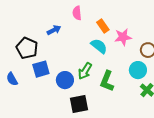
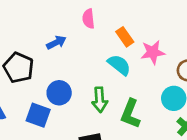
blue square: (41, 69) -> (38, 115), moved, turned 36
green arrow: (85, 71) -> (100, 100), turned -36
blue circle: (65, 80) -> (59, 93), moved

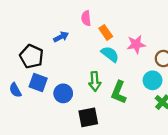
orange rectangle: (125, 37) -> (106, 32), moved
blue circle: (59, 93) -> (63, 93), moved
blue square: (38, 115) -> (38, 83), moved

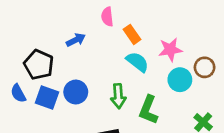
cyan circle: (152, 80) -> (180, 80), moved
blue semicircle: (15, 90) -> (18, 93), moved
blue circle: (63, 93) -> (76, 92), moved

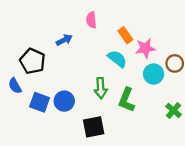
orange rectangle: (132, 34) -> (125, 35), moved
blue circle: (76, 92) -> (64, 101), moved
blue square: (47, 97) -> (40, 102), moved

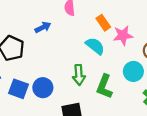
cyan circle: (154, 74) -> (133, 71), moved

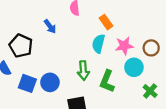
blue arrow: (43, 27) -> (50, 26), turned 80
pink star: (123, 35) -> (124, 46), moved
cyan semicircle: (95, 46) -> (98, 44), turned -114

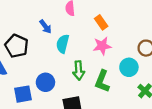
cyan semicircle: (98, 44) -> (63, 44), moved
pink star: (124, 46) -> (102, 46), moved
blue square: (27, 83) -> (23, 94), moved, turned -30

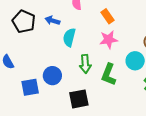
blue arrow: (45, 27) -> (52, 20), turned 144
black pentagon: (17, 46) -> (24, 22), moved

